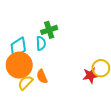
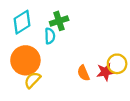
cyan diamond: (18, 47) -> (22, 22), moved
orange semicircle: (42, 76) -> (83, 73), moved

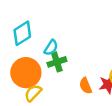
green cross: (59, 21) -> (57, 62), moved
cyan semicircle: (50, 36) -> (51, 48), turned 35

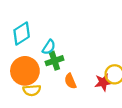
orange semicircle: (86, 86) -> (70, 81), moved
yellow semicircle: (33, 93) -> (32, 90), turned -138

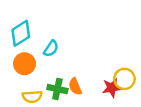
green cross: (54, 61) -> (57, 89), moved, turned 30
orange circle: (25, 71) -> (25, 64), moved, size x0.7

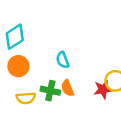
cyan semicircle: (51, 49) -> (63, 60), moved, turned 126

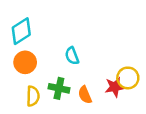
orange semicircle: (68, 88) -> (85, 95), moved
yellow semicircle: (26, 98) -> (33, 96), turned -84

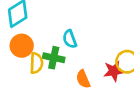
green cross: (59, 88) -> (54, 58), moved
yellow semicircle: (33, 96) -> (36, 63), moved

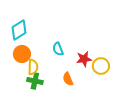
green cross: (54, 58) -> (35, 81), moved
red star: (114, 71) -> (84, 59), moved

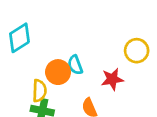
orange circle: (22, 54) -> (58, 72), moved
yellow circle: (101, 66) -> (137, 51), moved

